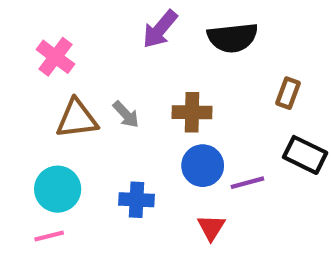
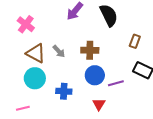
black semicircle: (233, 38) -> (109, 15), turned -110
brown triangle: (77, 119) -> (36, 53), turned 35
cyan circle: (58, 189) -> (35, 78), moved

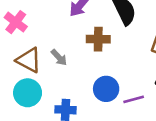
brown cross: (90, 50) -> (98, 39), moved

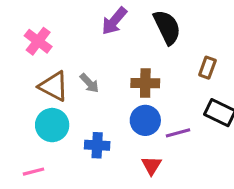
brown cross: (98, 39) -> (145, 83), moved

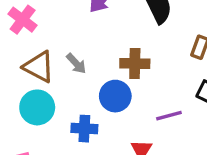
blue circle: (145, 120) -> (115, 96), moved

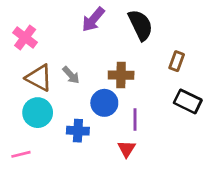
purple line: (169, 116) -> (135, 120), moved, turned -75

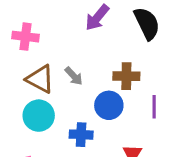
pink cross: (25, 38) -> (26, 37), turned -30
purple line: (135, 120) -> (154, 107), moved

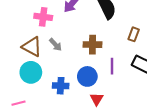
pink cross: (26, 37) -> (43, 17), moved
blue circle: (109, 105) -> (87, 76), moved

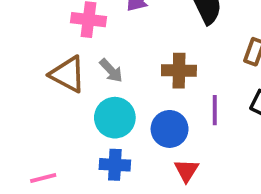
cyan circle: (31, 72) -> (115, 118), moved
blue cross: (61, 86) -> (115, 165), moved

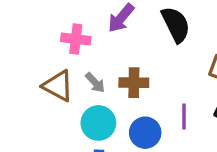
brown cross: (179, 71) -> (134, 83), moved

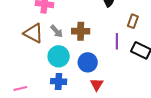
purple line: (184, 117) -> (117, 41), moved

